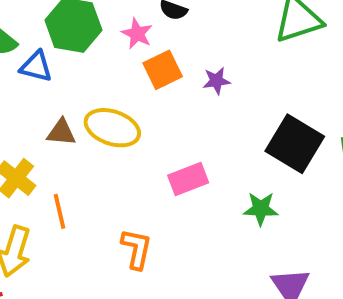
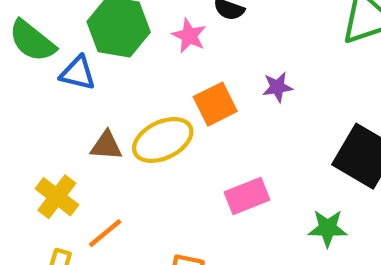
orange square: (163, 70) -> (215, 104), moved
yellow ellipse: (112, 128) -> (163, 140), turned -44
orange line: (60, 211) -> (105, 233), turned 64

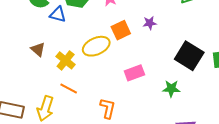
brown triangle: (106, 146) -> (38, 49), moved, turned 35
yellow cross: (57, 197) -> (66, 60), moved
orange line: (105, 233) -> (69, 89), turned 66

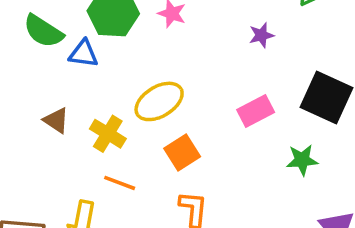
purple star: (150, 23) -> (261, 35), moved
orange square: (121, 30) -> (182, 152), moved
pink rectangle: (134, 73) -> (256, 111), moved

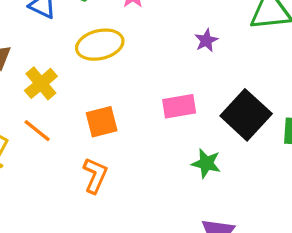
purple star: (261, 35) -> (206, 40), turned -30
yellow ellipse: (159, 101) -> (100, 45), moved

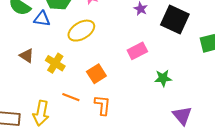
black square: (246, 115) -> (175, 20), moved
orange line: (37, 131) -> (71, 97), moved

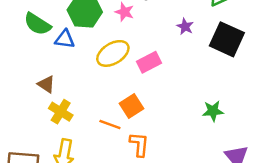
pink rectangle: (137, 51) -> (149, 62), moved
yellow cross: (55, 63) -> (61, 112), moved
orange line: (71, 97) -> (110, 124), moved

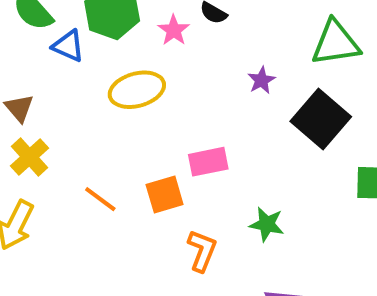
pink rectangle: (149, 62) -> (208, 162), moved
orange square: (132, 106) -> (165, 195), moved
orange L-shape: (139, 144) -> (202, 251), moved

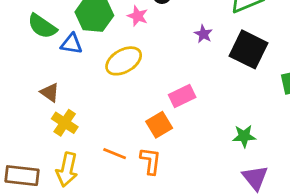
orange line: (100, 199) -> (115, 154), moved
green star: (267, 224) -> (244, 136), moved
orange L-shape: (202, 251) -> (151, 161), moved

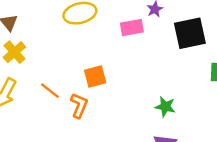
black square: (249, 49) -> (190, 33), turned 36
pink rectangle: (182, 96) -> (132, 28), moved

